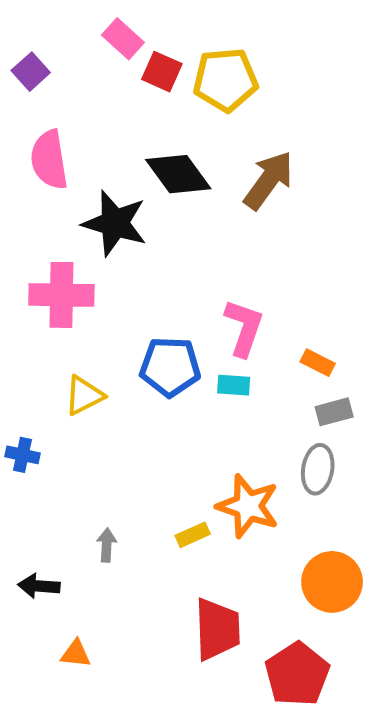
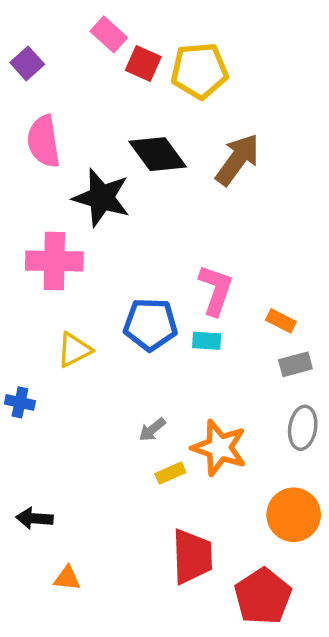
gray ellipse: (318, 469) -> (303, 428), moved
gray arrow: (107, 545) -> (152, 430), moved, turned -132

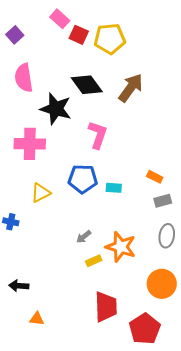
pink L-shape: (216, 290) -> (98, 135), moved

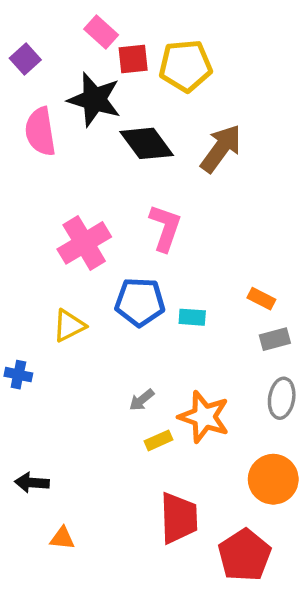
red square: (79, 35) -> (133, 59), turned -30
black star: (56, 109) -> (94, 100), moved
pink cross: (30, 144) -> (84, 243), moved, turned -32

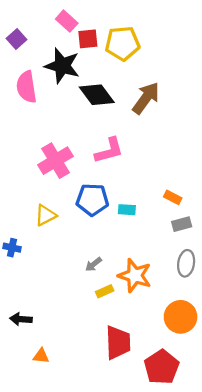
pink L-shape: (165, 228) -> (109, 151), turned 56

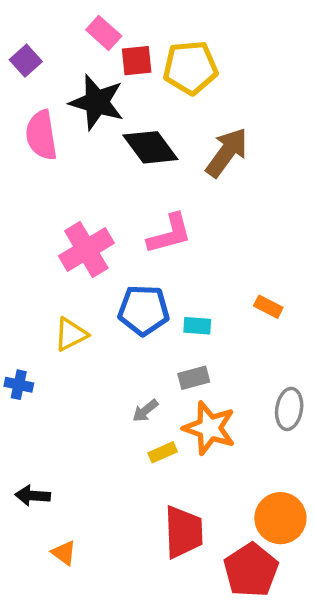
gray rectangle: (182, 224) -> (194, 378), moved
orange circle: (181, 317) -> (280, 518), moved
orange triangle: (41, 356) -> (64, 553), turned 30

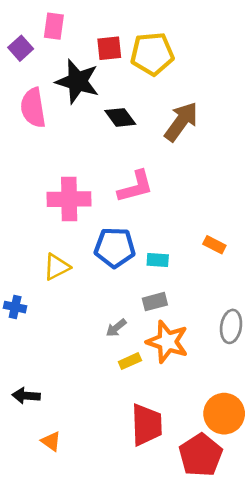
pink rectangle: (104, 33) -> (54, 26), moved, turned 56
black diamond: (150, 147) -> (120, 117), size x0.7
pink cross: (86, 250) -> (69, 199), turned 30

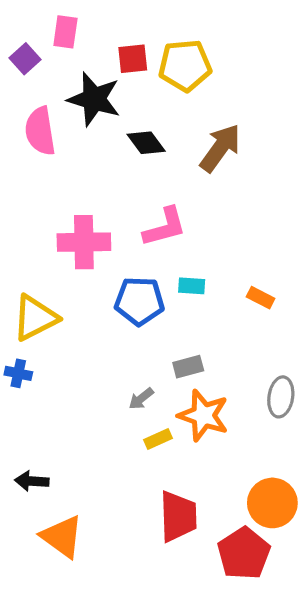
cyan rectangle: (158, 260) -> (192, 286), moved
yellow triangle: (57, 267) -> (35, 318), moved, size x1.4
orange triangle: (51, 441) -> (62, 537), size x1.8

